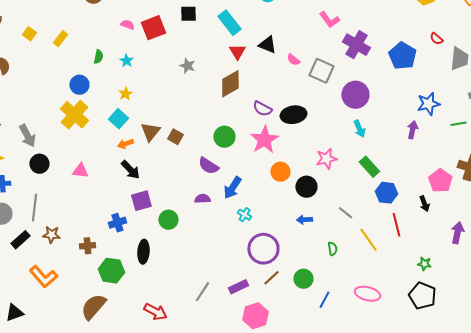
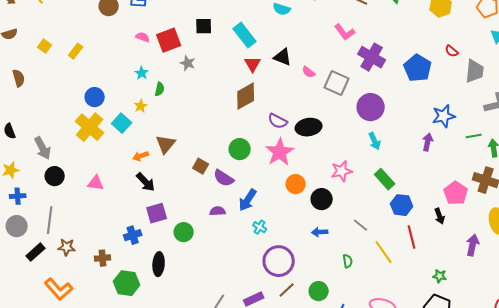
green semicircle: (98, 57) -> (160, 89), moved
gray star: (187, 66) -> (188, 63), moved
cyan square: (118, 119) -> (122, 123), moved
brown square: (175, 137) -> (201, 166), moved

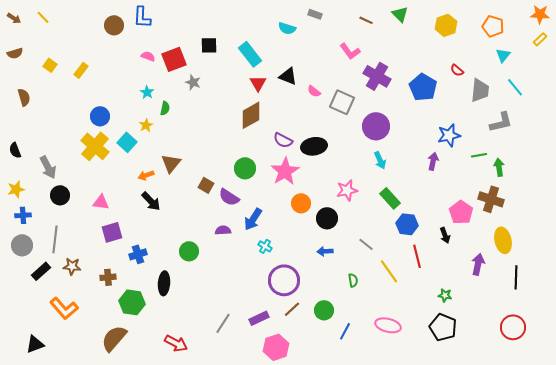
purple square: (157, 213) -> (112, 232), moved

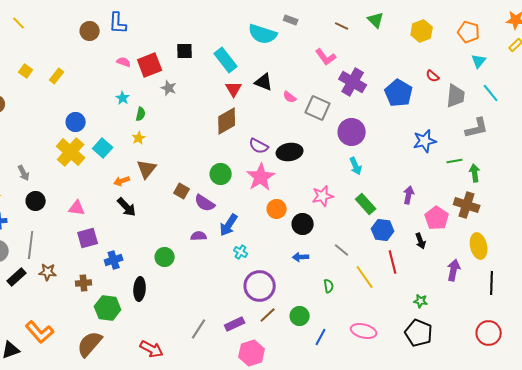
cyan semicircle: (287, 28) -> (263, 34), size x1.6
yellow star: (146, 125) -> (139, 138), moved
purple arrow: (433, 161) -> (409, 195), moved
gray arrow: (48, 167) -> (24, 173), size x0.7
orange L-shape: (64, 308) -> (40, 332), moved

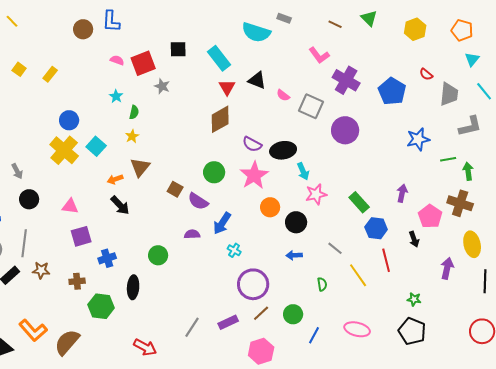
cyan arrow: (356, 166) -> (303, 171), moved
brown semicircle: (90, 344) -> (67, 342), moved
pink hexagon: (252, 353) -> (261, 351), moved

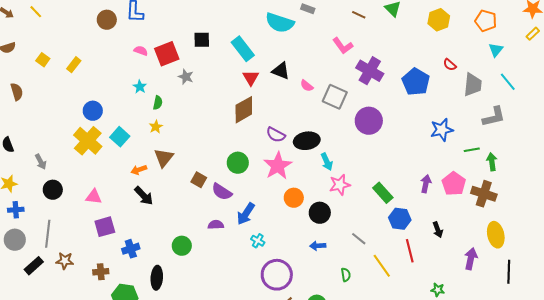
pink pentagon: (430, 216) -> (454, 184), moved

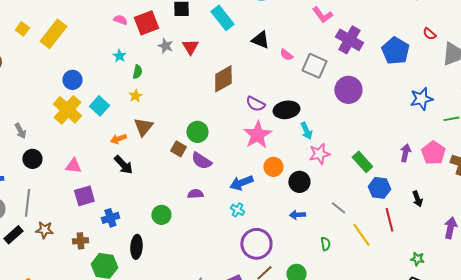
yellow rectangle: (74, 65) -> (53, 34), size x1.8
red triangle: (251, 78) -> (190, 47), moved
green circle: (238, 163) -> (197, 132), moved
blue arrow: (246, 214) -> (241, 183), moved, turned 35

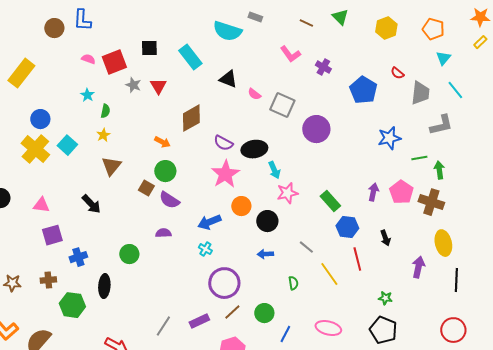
purple cross: (349, 40) -> (323, 67), moved, size x0.6
orange arrow: (118, 139) -> (162, 142), moved, turned -133
brown star: (44, 230) -> (12, 283), moved

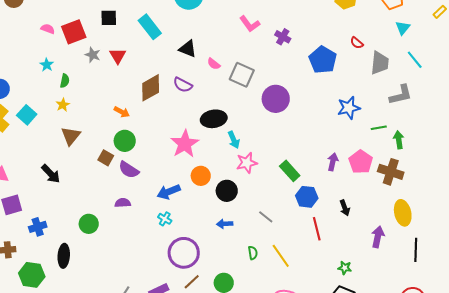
purple semicircle: (223, 143) -> (183, 85), moved
yellow line: (329, 274) -> (281, 256), moved

